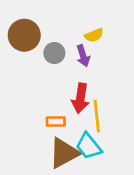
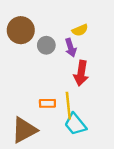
red arrow: (80, 98) -> (81, 73), moved
yellow line: (97, 116) -> (68, 106), moved
brown triangle: (64, 153) -> (24, 130), moved

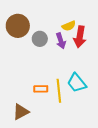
red arrow: (81, 73) -> (80, 37), moved
cyan trapezoid: (75, 124) -> (77, 83), moved
brown triangle: (24, 130) -> (21, 112), size x0.7

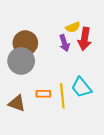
brown circle: (18, 26) -> (25, 43), moved
gray circle: (40, 39) -> (21, 61), moved, size x1.6
brown triangle: (21, 112) -> (17, 103), moved, turned 48

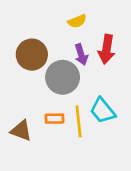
yellow semicircle: (73, 27) -> (77, 21), moved
gray circle: (21, 61) -> (63, 77), moved

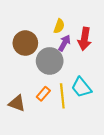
yellow semicircle: (77, 21) -> (59, 26), moved, turned -48
purple arrow: (81, 55) -> (64, 43), turned -133
orange rectangle: (55, 119) -> (43, 94), turned -48

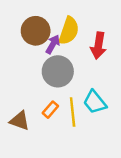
yellow semicircle: (59, 26) -> (69, 31), size x1.6
brown circle: (25, 43) -> (36, 31), moved
purple arrow: (64, 43) -> (53, 44), moved

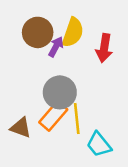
gray circle: (58, 71) -> (60, 92), moved
cyan trapezoid: (95, 102) -> (99, 145), moved
orange rectangle: (50, 110) -> (53, 116), size x1.6

